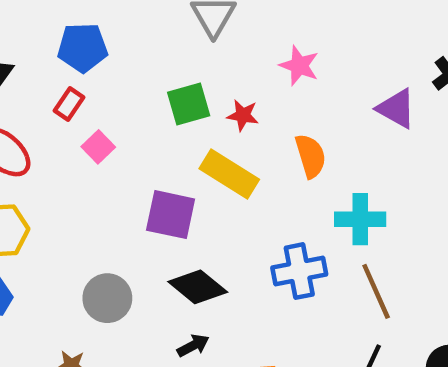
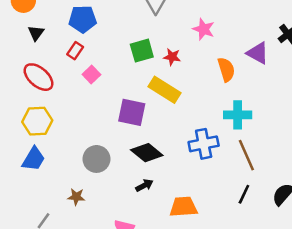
orange semicircle: (311, 156) -> (226, 69), moved

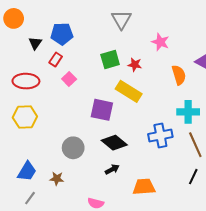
black triangle: (36, 33) -> (35, 43), moved
red ellipse: (39, 77) -> (26, 81), turned -40
blue trapezoid: (33, 159) -> (27, 171), moved

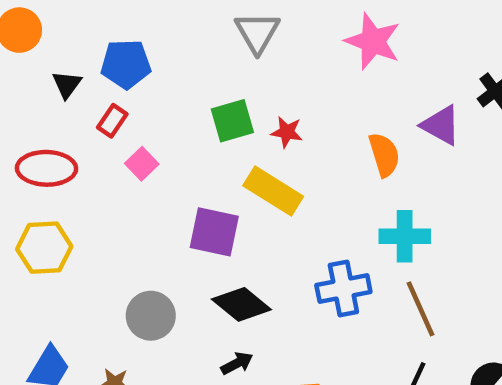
pink star: (160, 42) -> (373, 41), moved, size x1.4

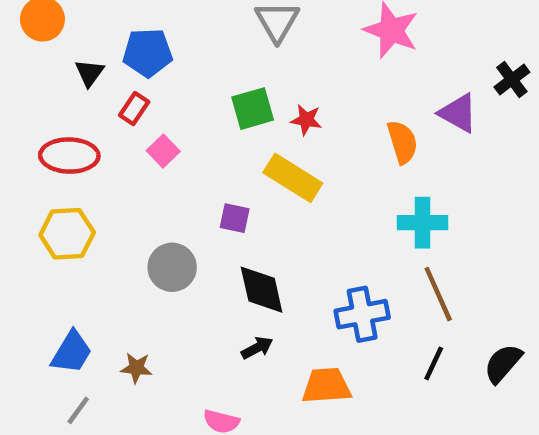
purple square: (214, 232) -> (235, 218), size x0.6
blue cross: (343, 288) -> (362, 314), moved
black diamond: (241, 304) -> (262, 290), turned 38
gray circle: (151, 316) -> (172, 267), moved

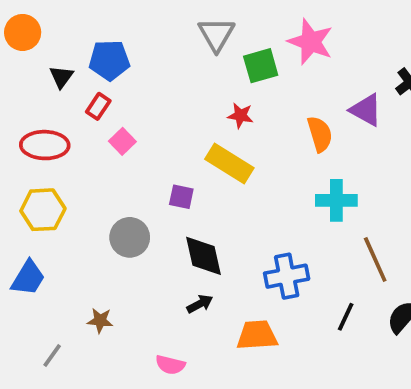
green square: (253, 109) -> (261, 66), moved
brown line: (438, 294) -> (375, 260), moved
blue trapezoid: (72, 352) -> (28, 278), moved

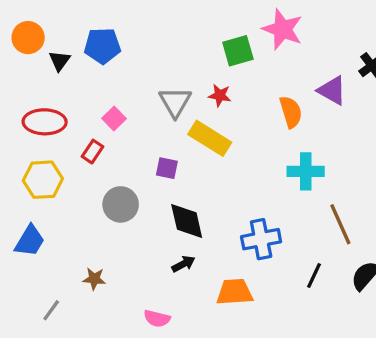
orange circle: (23, 32) -> (28, 38), moved
gray triangle: (216, 34) -> (175, 102), moved
red rectangle: (98, 106) -> (93, 152), moved

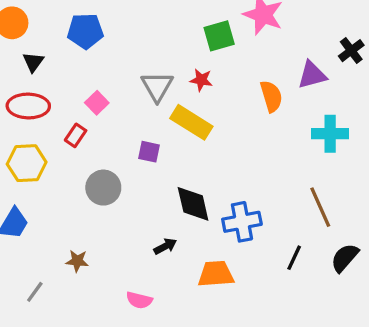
black triangle: (59, 61) -> (33, 62), moved
purple triangle: (332, 90) -> (312, 75), turned -44
cyan cross: (306, 171) -> (330, 134), moved
black diamond: (187, 221) -> (193, 204), moved

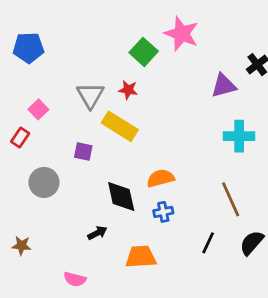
green square: (219, 36) -> (144, 52), turned -32
orange semicircle: (271, 96) -> (160, 178), moved, turned -88
blue cross: (242, 222) -> (163, 212), size x0.6

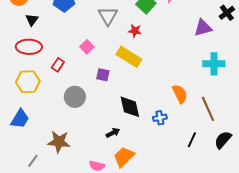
gray triangle: (90, 95) -> (108, 16), moved
pink square: (38, 109) -> (87, 47), moved
orange semicircle: (160, 178) -> (180, 94), moved, turned 78
brown star: (22, 246) -> (59, 142), size x1.6
orange trapezoid: (141, 257) -> (124, 157), moved, turned -40

